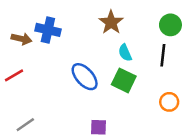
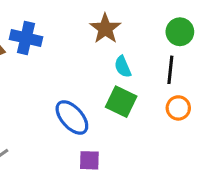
blue ellipse: (85, 77) -> (72, 117), moved
orange circle: (169, 102) -> (178, 108), moved

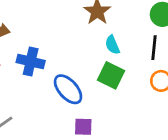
blue cross: (26, 38) -> (31, 62), moved

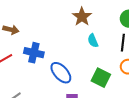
green square: (111, 75) -> (101, 78), moved

